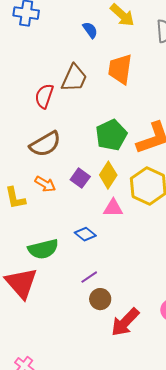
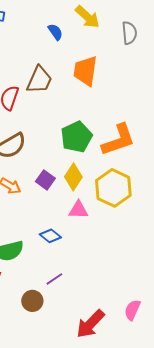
brown circle: (100, 299) -> (32, 301), moved

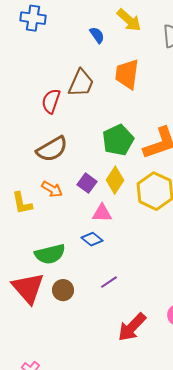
pink triangle: (78, 210) -> (102, 213), moved
purple line: (54, 279) -> (109, 282), moved
brown circle: (32, 301) -> (63, 290), moved

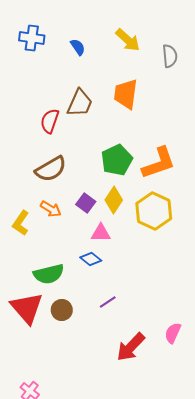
blue semicircle: (97, 35) -> (78, 47), moved
yellow L-shape: (22, 203) -> (21, 223), turned 45

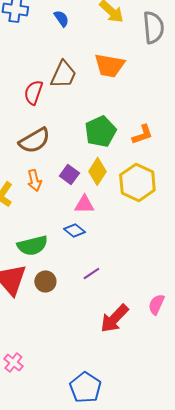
gray semicircle: (170, 56) -> (153, 27), size x1.4
orange trapezoid: (126, 94) -> (109, 65), turned -88
orange L-shape: (159, 163) -> (142, 134), size x0.6
orange arrow: (51, 209) -> (34, 180), turned 45

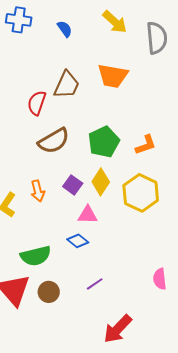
brown semicircle: (34, 140) -> (54, 141), moved
pink semicircle: (156, 304) -> (160, 279), moved, turned -30

